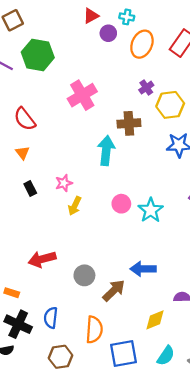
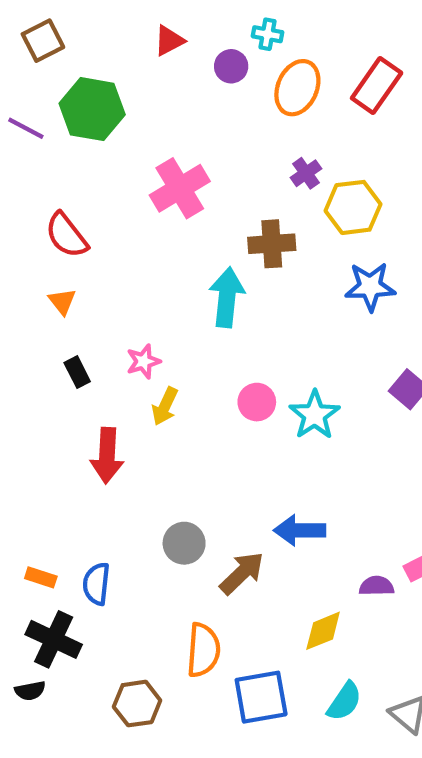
red triangle: (91, 16) -> (169, 41), moved
red arrow: (42, 259) -> (107, 455), moved, turned -72
blue semicircle: (51, 318) -> (96, 584), moved

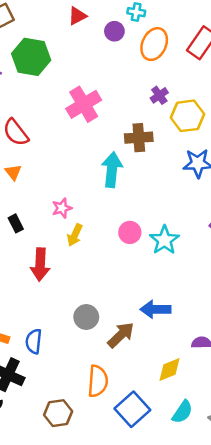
black rectangle: (77, 372) -> (16, 223), moved
blue square: (261, 697) -> (132, 409), turned -32

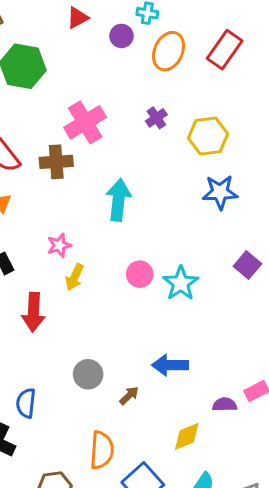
purple cross: (159, 95) -> (156, 118), moved
brown cross: (139, 138) -> (56, 162), moved
brown arrow: (121, 335) -> (129, 396), size x0.6

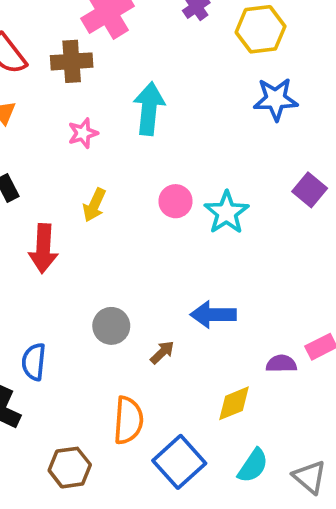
pink star: (59, 245) -> (83, 133), moved

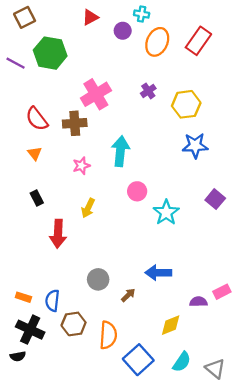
pink circle: (175, 201) -> (137, 191), moved
brown hexagon: (70, 468) -> (74, 324), moved

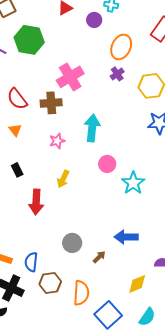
orange ellipse: (157, 42) -> (121, 47), moved

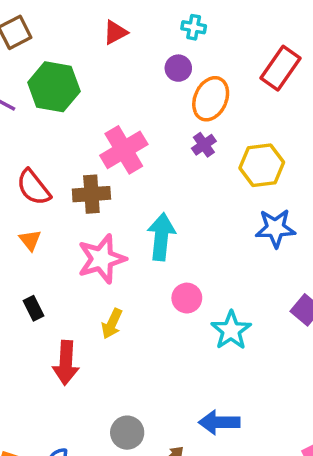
purple circle: (94, 20) -> (178, 68), moved
pink star: (57, 141) -> (102, 259), size x1.8

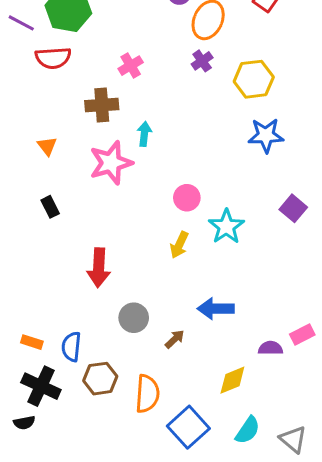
pink cross: (124, 150) -> (131, 66), size x0.6
red semicircle: (34, 187) -> (53, 58), moved, turned -56
cyan arrow: (161, 237) -> (144, 134), moved, size x0.6
yellow arrow: (112, 324) -> (179, 245), moved
red arrow: (66, 363) -> (99, 268), moved

